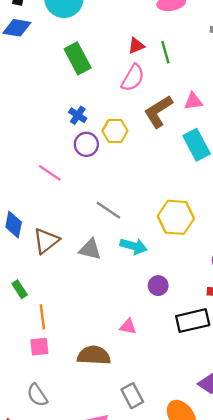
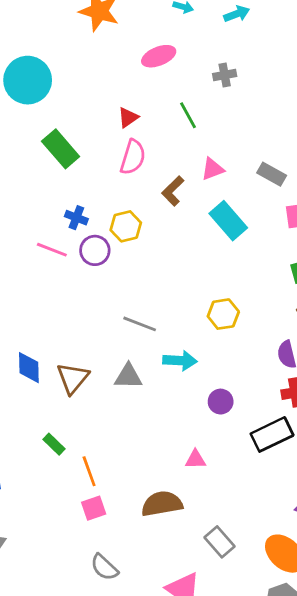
green line: (165, 52) -> (188, 115), moved
brown L-shape: (158, 112) -> (173, 191), size x0.7
pink line: (50, 173) -> (52, 250), moved
yellow hexagon: (176, 217) -> (223, 314), size x0.7

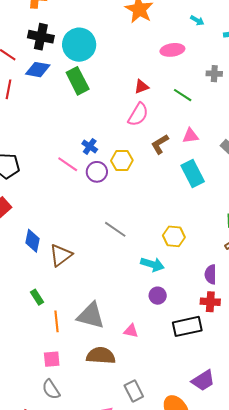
green line: (188, 115) -> (183, 95), turned -42
green rectangle: (61, 149) -> (78, 81), moved
cyan arrow: (180, 361) -> (152, 264), moved
gray triangle: (128, 376) -> (91, 316), moved, size x1.4
pink square: (94, 508) -> (52, 359), moved

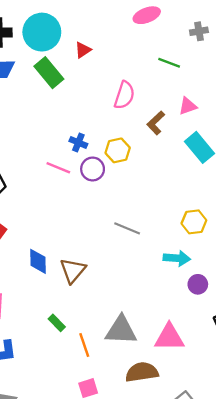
red triangle: (141, 87) -> (83, 50), moved
purple circle: (158, 296) -> (198, 284), moved
pink triangle: (131, 331) -> (169, 337), size x1.8

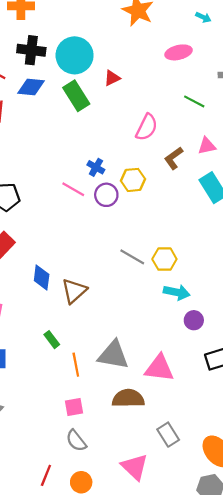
yellow hexagon: (194, 222) -> (164, 259), moved

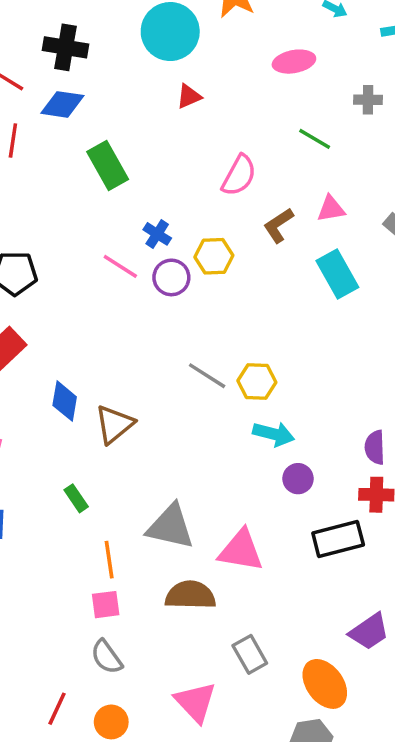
cyan circle: (75, 55) -> (170, 32), moved
green rectangle: (76, 96) -> (108, 165), moved
orange line: (76, 365) -> (109, 560), moved

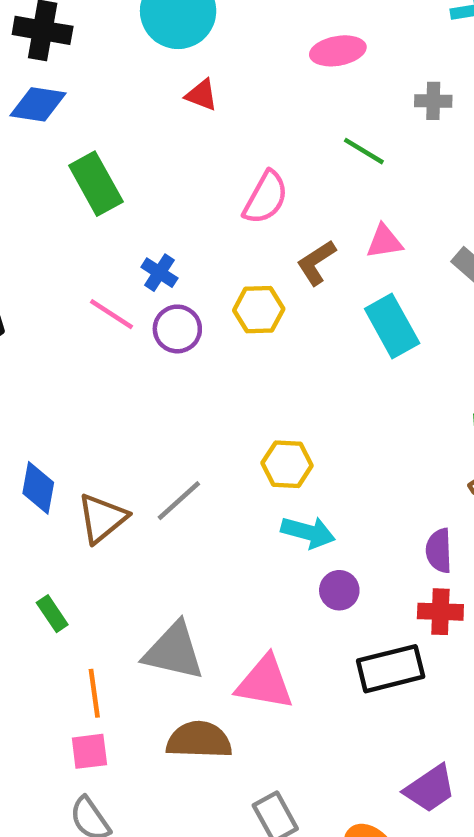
red triangle: (189, 96) -> (202, 95), turned 44
yellow hexagon: (214, 256) -> (259, 310), moved
gray line: (207, 376) -> (179, 501), moved, turned -75

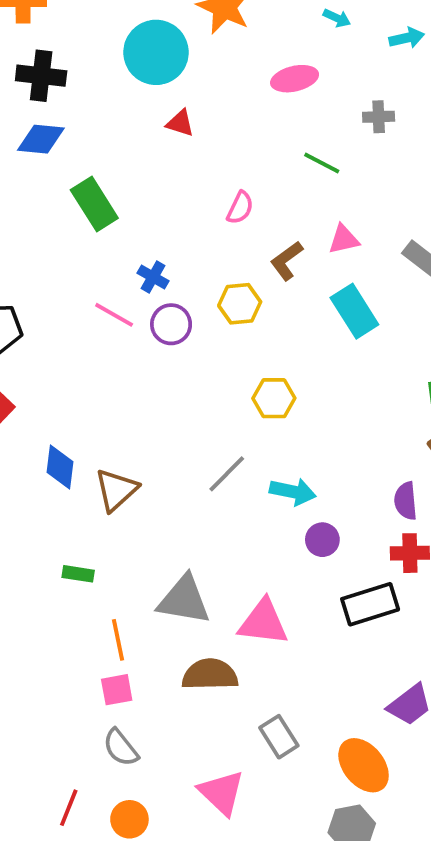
pink semicircle: (266, 198) -> (240, 208), size x0.7
yellow hexagon: (287, 464) -> (274, 398), moved
gray line: (179, 501) -> (227, 474), moved
green rectangle: (52, 614) -> (78, 574), turned -44

